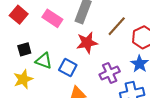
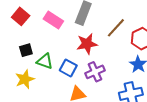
purple cross: (110, 73) -> (95, 72), moved

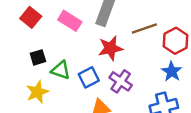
brown line: (116, 28) -> (144, 29), turned 30
blue square: (68, 68) -> (89, 77), turned 36
purple cross: (95, 72) -> (121, 81), turned -30

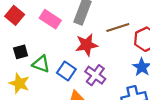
blue square: (89, 77) -> (66, 71), turned -30
yellow star: (37, 92) -> (19, 83), turned -30

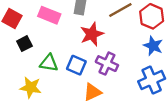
black square: (21, 52) -> (24, 44), moved

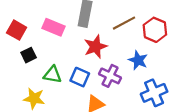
blue star: (153, 46) -> (138, 60), moved

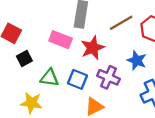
pink rectangle: (53, 27) -> (61, 40), moved

